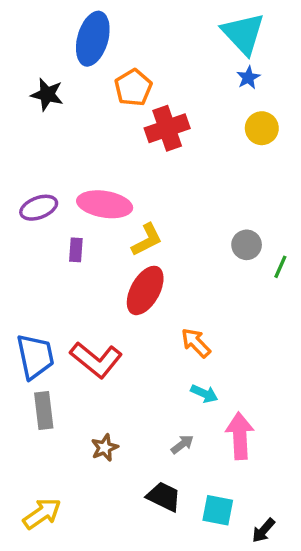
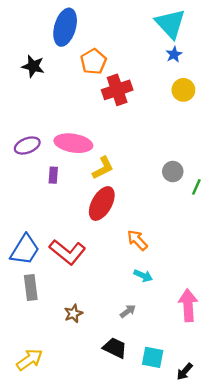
blue trapezoid: (35, 356) -> (25, 250), turned 44
pink arrow: (240, 436) -> (188, 305), moved

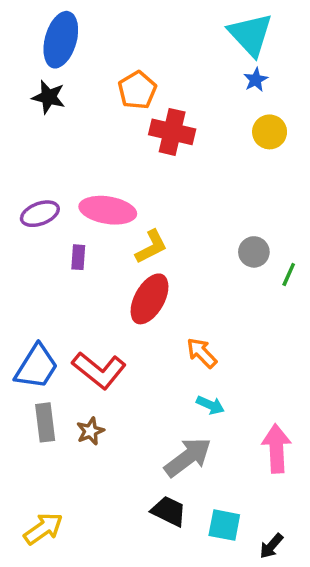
blue ellipse: (65, 27) -> (61, 40), moved
red cross: (117, 90) -> (172, 132), turned 32
gray arrow: (128, 311) -> (188, 457), size x2.0
brown star: (73, 314) -> (90, 431), moved

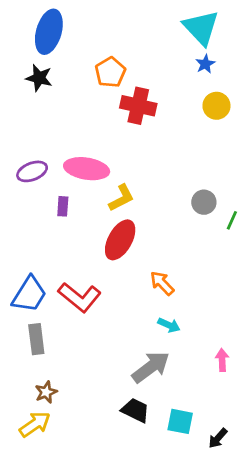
brown star: (90, 431) -> (46, 392), moved
pink arrow: (277, 449) -> (222, 360), size x0.6

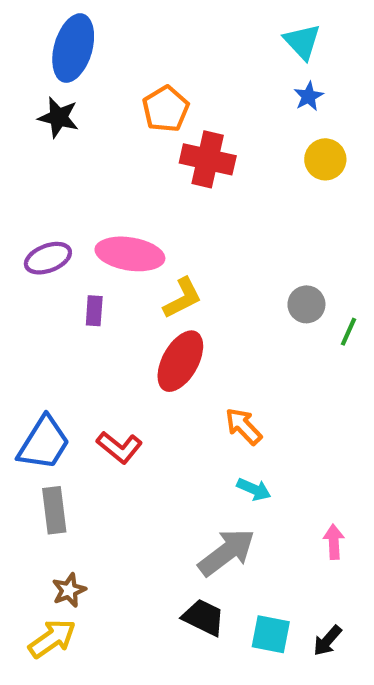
cyan triangle: (201, 28) -> (302, 42), size x0.7
red L-shape: (80, 297) -> (119, 447), size x0.7
black arrow: (218, 438) -> (327, 641), moved

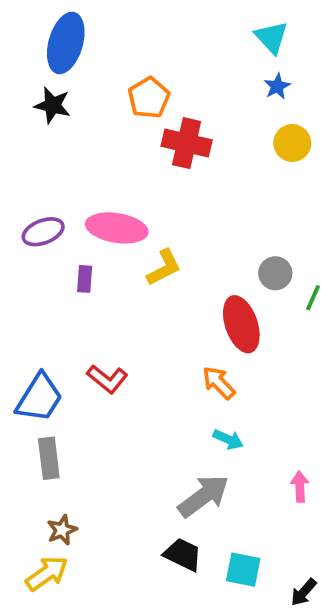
red ellipse: (180, 361) -> (241, 324), moved, turned -48
red L-shape: (119, 447) -> (107, 379), moved
black arrow: (327, 641) -> (304, 592), moved

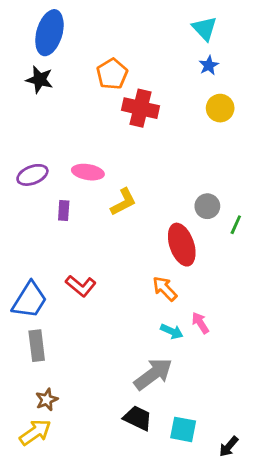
pink ellipse: (117, 228) -> (88, 172), size x0.7
pink arrow: (300, 487) -> (200, 323), moved, turned -30

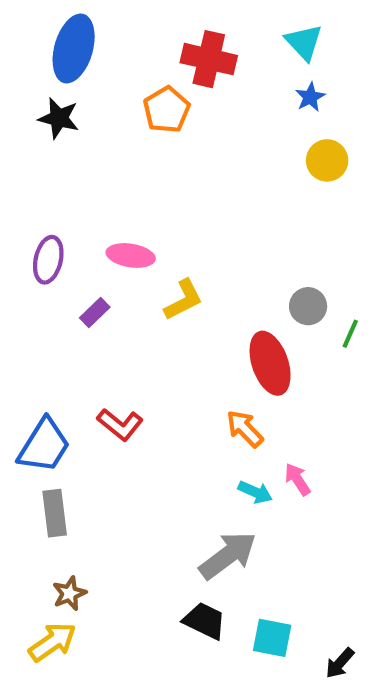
red cross: (140, 108) -> (209, 59), moved
purple ellipse: (32, 175) -> (48, 260), turned -56
purple rectangle: (64, 210) -> (95, 313), turned 42

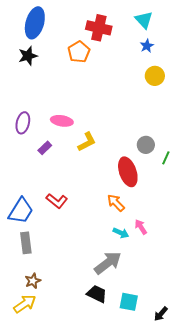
black star: (59, 118) -> (28, 56), turned -30

